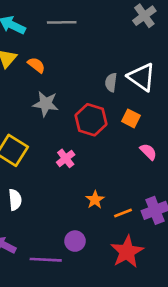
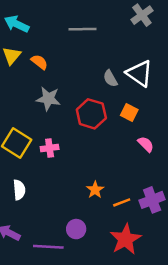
gray line: (62, 22) -> (82, 29), moved
gray semicircle: (111, 82) -> (110, 78), turned -36
pink cross: (66, 158) -> (50, 148), moved, turned 30

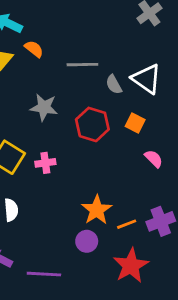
gray line: (82, 29) -> (82, 65), moved
orange semicircle: (39, 62) -> (34, 49), moved
orange star: (95, 190) -> (97, 210), size x1.5
purple circle: (76, 229) -> (87, 241), moved

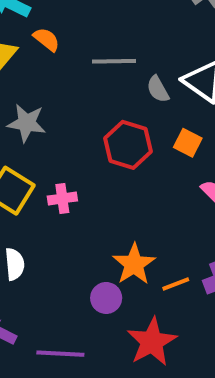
gray star: (44, 107) -> (27, 123), moved
purple circle: (87, 241) -> (106, 298), moved
red star: (131, 266) -> (152, 342), moved

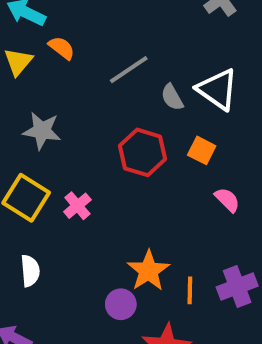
gray line: (114, 61) -> (129, 70), turned -33
pink cross: (62, 199) -> (77, 206), turned -32
orange line: (176, 284) -> (190, 290), turned -68

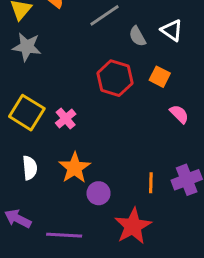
white triangle: (217, 89) -> (172, 30), size x0.7
gray star: (42, 131) -> (27, 47), moved
orange star: (148, 271) -> (75, 168), moved

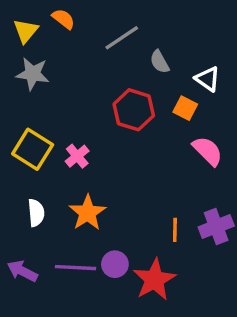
white triangle: (172, 30) -> (208, 79), moved
pink semicircle: (179, 114) -> (208, 151), size x1.4
purple circle: (99, 193) -> (115, 264), moved
purple line: (64, 235) -> (75, 268), moved

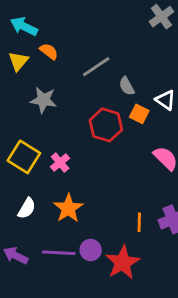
gray star: (33, 74) -> (43, 100), moved
orange square: (185, 108) -> (139, 114), moved
white semicircle: (36, 213) -> (27, 208), turned 35

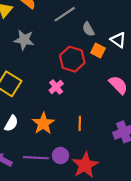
pink cross: (60, 162) -> (56, 87), moved
orange line: (139, 222) -> (80, 123), moved

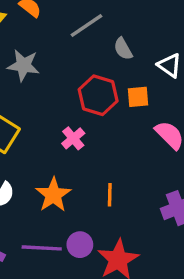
orange square: (98, 51) -> (138, 97), moved, turned -32

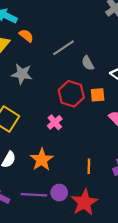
orange line: (110, 195) -> (89, 166), moved

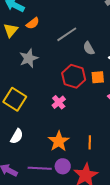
orange semicircle: (26, 36) -> (33, 23), turned 104
gray star: (22, 74) -> (29, 58), turned -30
orange star: (42, 160) -> (59, 141), moved

